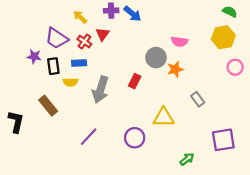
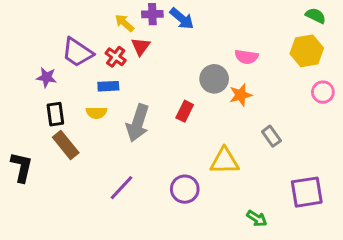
yellow arrow: (80, 17) -> (124, 23), moved
black rectangle: (53, 66) -> (55, 114), moved
green arrow: (187, 159) -> (257, 218), turned 72

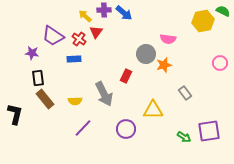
green semicircle: (316, 16) -> (223, 11), moved
yellow hexagon: (307, 51) -> (203, 21), moved
yellow semicircle: (97, 113) -> (75, 101), moved
gray arrow: (138, 123) -> (104, 94), moved, turned -45
green arrow: (257, 218) -> (184, 137), moved

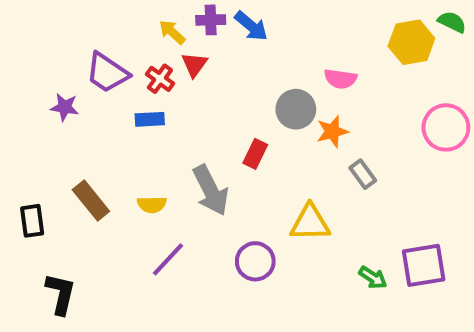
pink circle: (220, 63) -> (446, 127), size x1.5
black rectangle: (38, 78) -> (32, 221), moved
gray rectangle: (185, 93) -> (363, 174), moved
black L-shape: (15, 114) -> (61, 294), moved

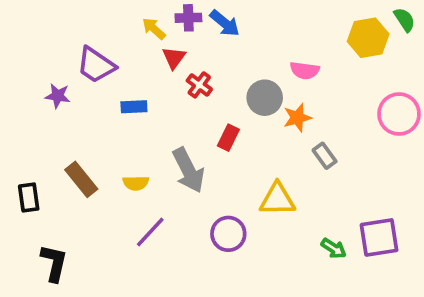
green semicircle: (452, 22) -> (404, 20), turned 30
red cross: (160, 79) -> (199, 85), moved

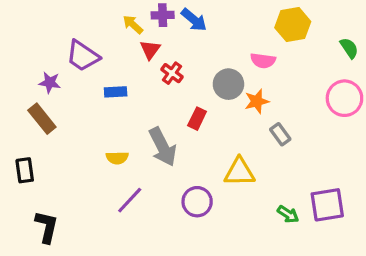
green semicircle: (404, 20) -> (349, 48), moved
yellow hexagon: (368, 38) -> (293, 25), moved
brown rectangle: (81, 179) -> (42, 119), moved

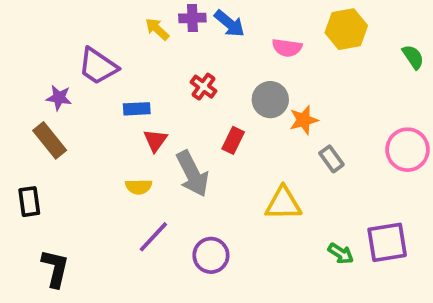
red triangle: (150, 50) -> (155, 140), moved
pink semicircle: (263, 61) -> (287, 48), moved
pink circle: (344, 98) -> (407, 150), moved
purple circle: (197, 202) -> (211, 255), moved

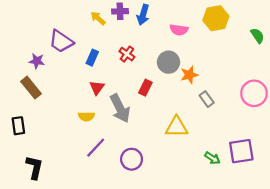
blue arrow: (229, 24) -> (143, 15), turned 66
blue rectangle: (137, 109) -> (92, 58), moved, turned -63

